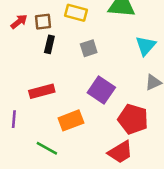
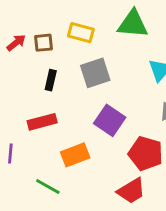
black rectangle: (49, 44) -> (51, 80), moved
gray square: (89, 48) -> (95, 73), size x1.5

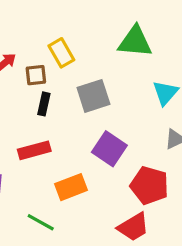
yellow rectangle: (81, 33) -> (61, 53), moved, turned 45
brown square: (44, 43) -> (36, 75), moved

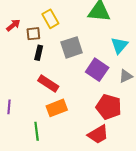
purple square: (109, 149) -> (97, 70), moved
red rectangle: (34, 150) -> (48, 84), moved, turned 48
green line: (41, 222) -> (37, 131), turned 54

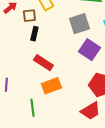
gray square: (72, 47) -> (80, 24), moved

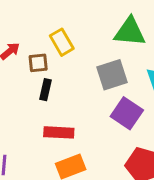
red rectangle: (43, 63) -> (59, 132), turned -30

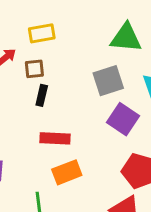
yellow rectangle: (62, 42) -> (42, 33), moved, turned -70

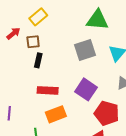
yellow rectangle: (42, 33) -> (38, 17), turned -30
purple square: (123, 119) -> (86, 89), moved

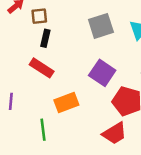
red rectangle: (48, 90) -> (42, 68), moved, turned 30

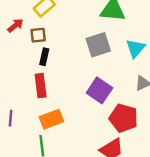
red rectangle: (42, 68) -> (41, 86), turned 50
orange rectangle: (66, 102) -> (51, 119), moved

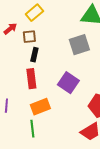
purple square: (99, 90) -> (68, 83), moved

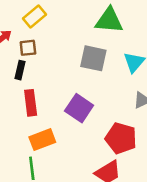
gray square: (79, 45) -> (93, 58), turned 30
black rectangle: (34, 55) -> (20, 70), moved

